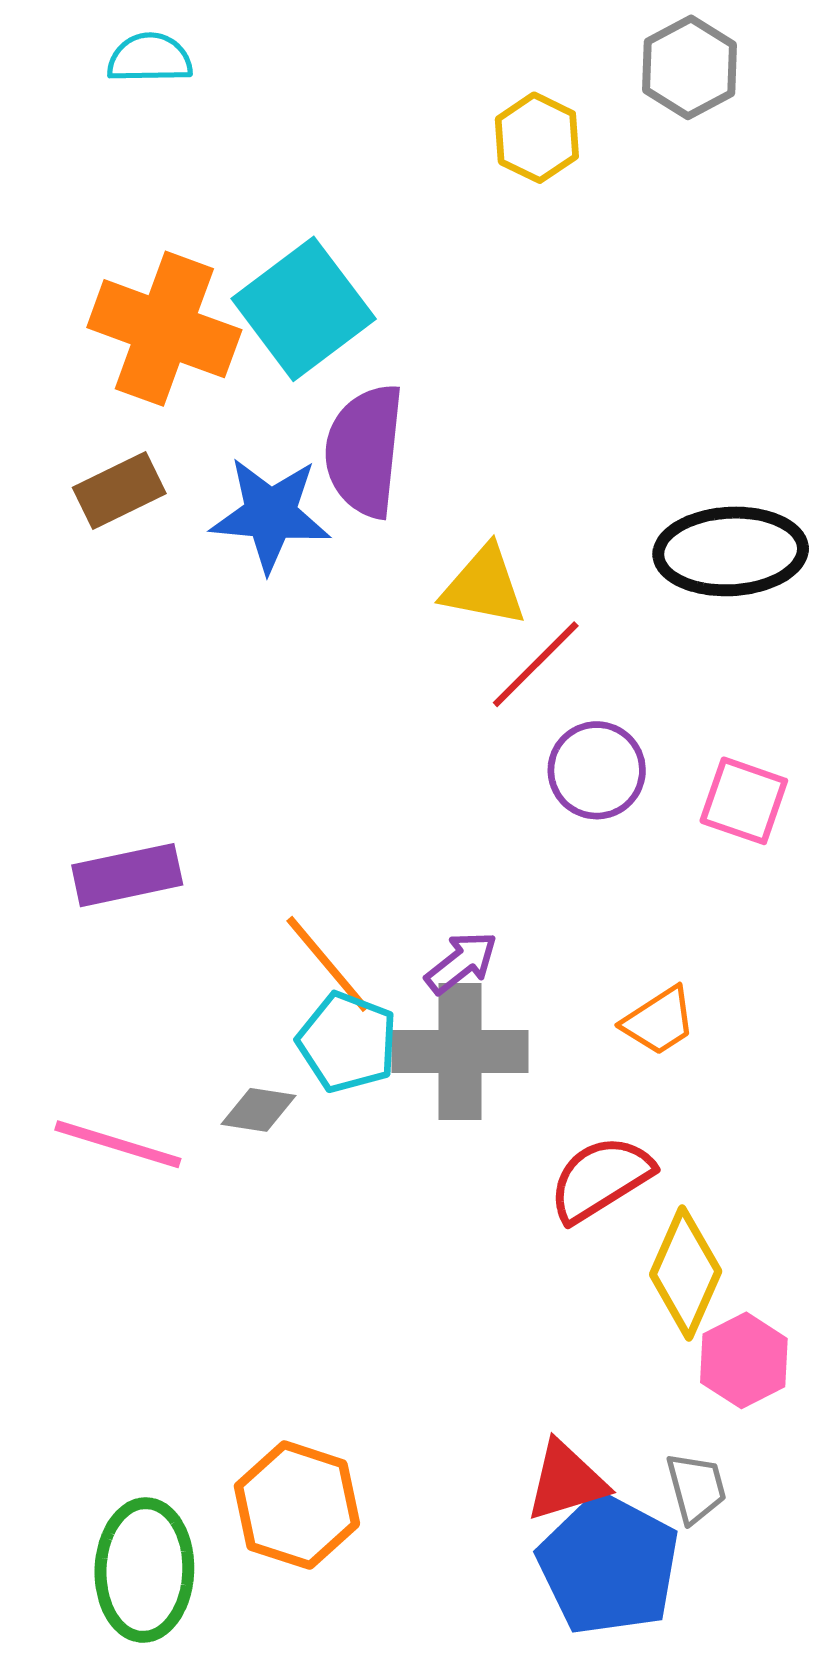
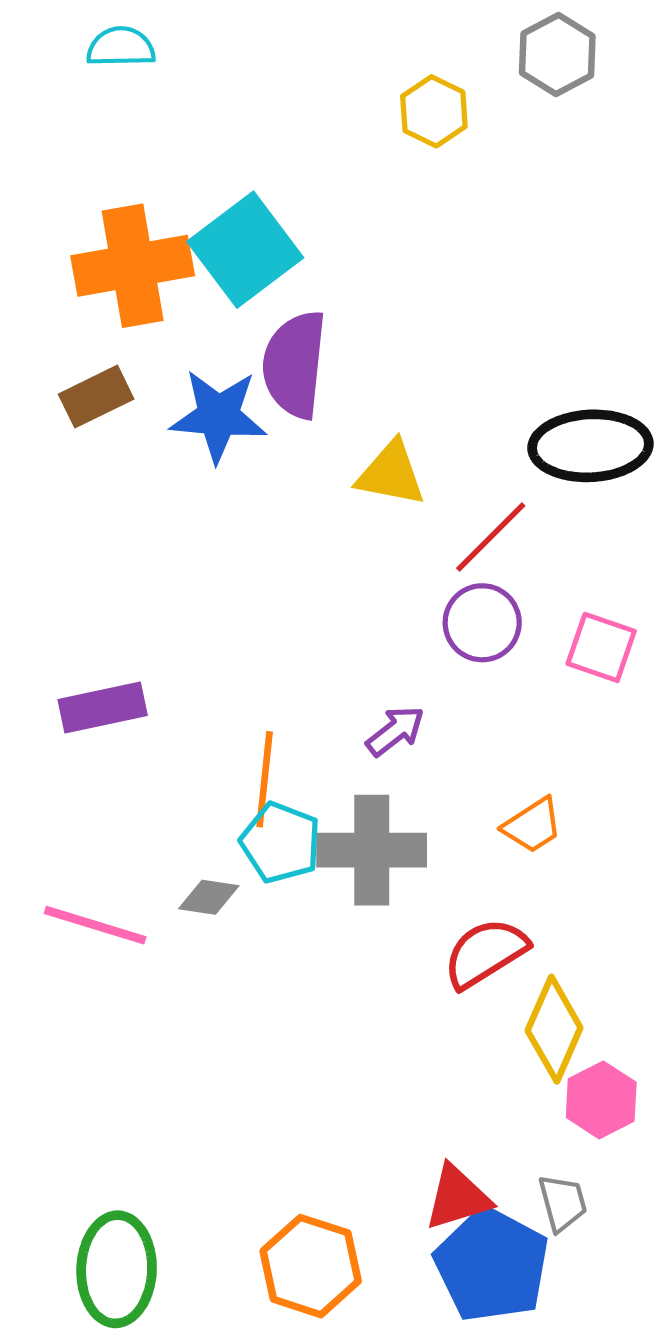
orange cross: (164, 329) -> (133, 266), turned -30
red line: (536, 664) -> (491, 537), moved
purple arrow: (461, 963) -> (395, 731), moved
orange line: (327, 964) -> (265, 779), turned 46
orange hexagon: (297, 1505) -> (311, 1266), moved

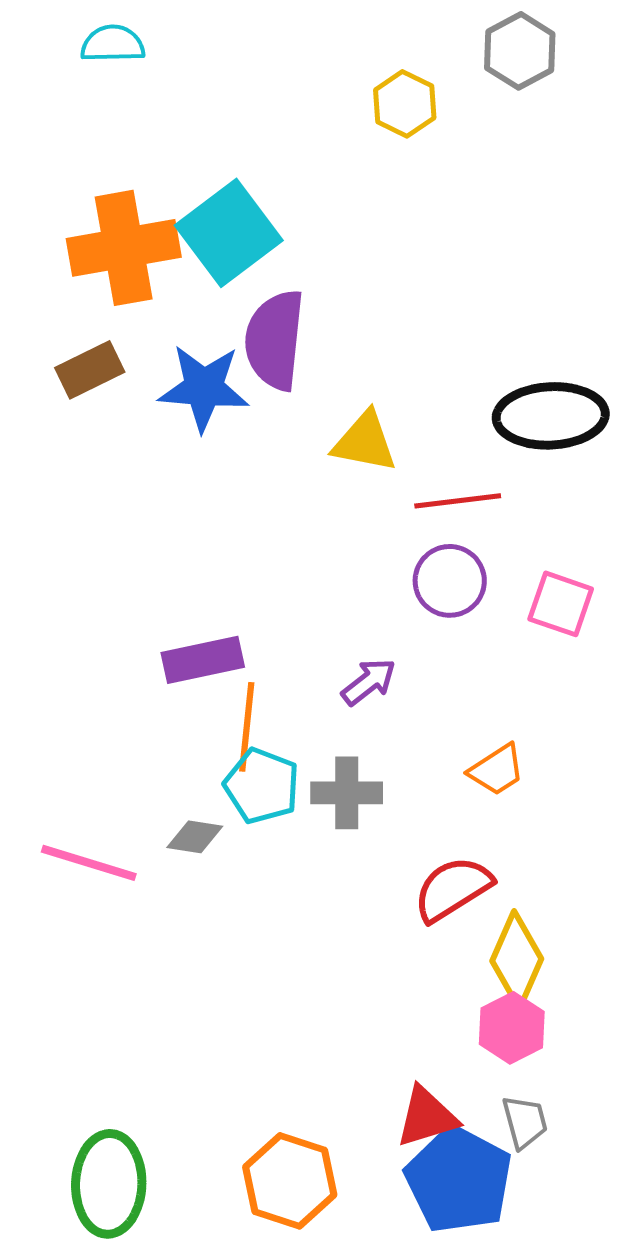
red line: (491, 537) -> (458, 501), turned 38
purple rectangle: (103, 707) -> (203, 660), moved
gray cross: (372, 850) -> (347, 793), size x0.7
pink hexagon: (601, 1100) -> (512, 1028), moved

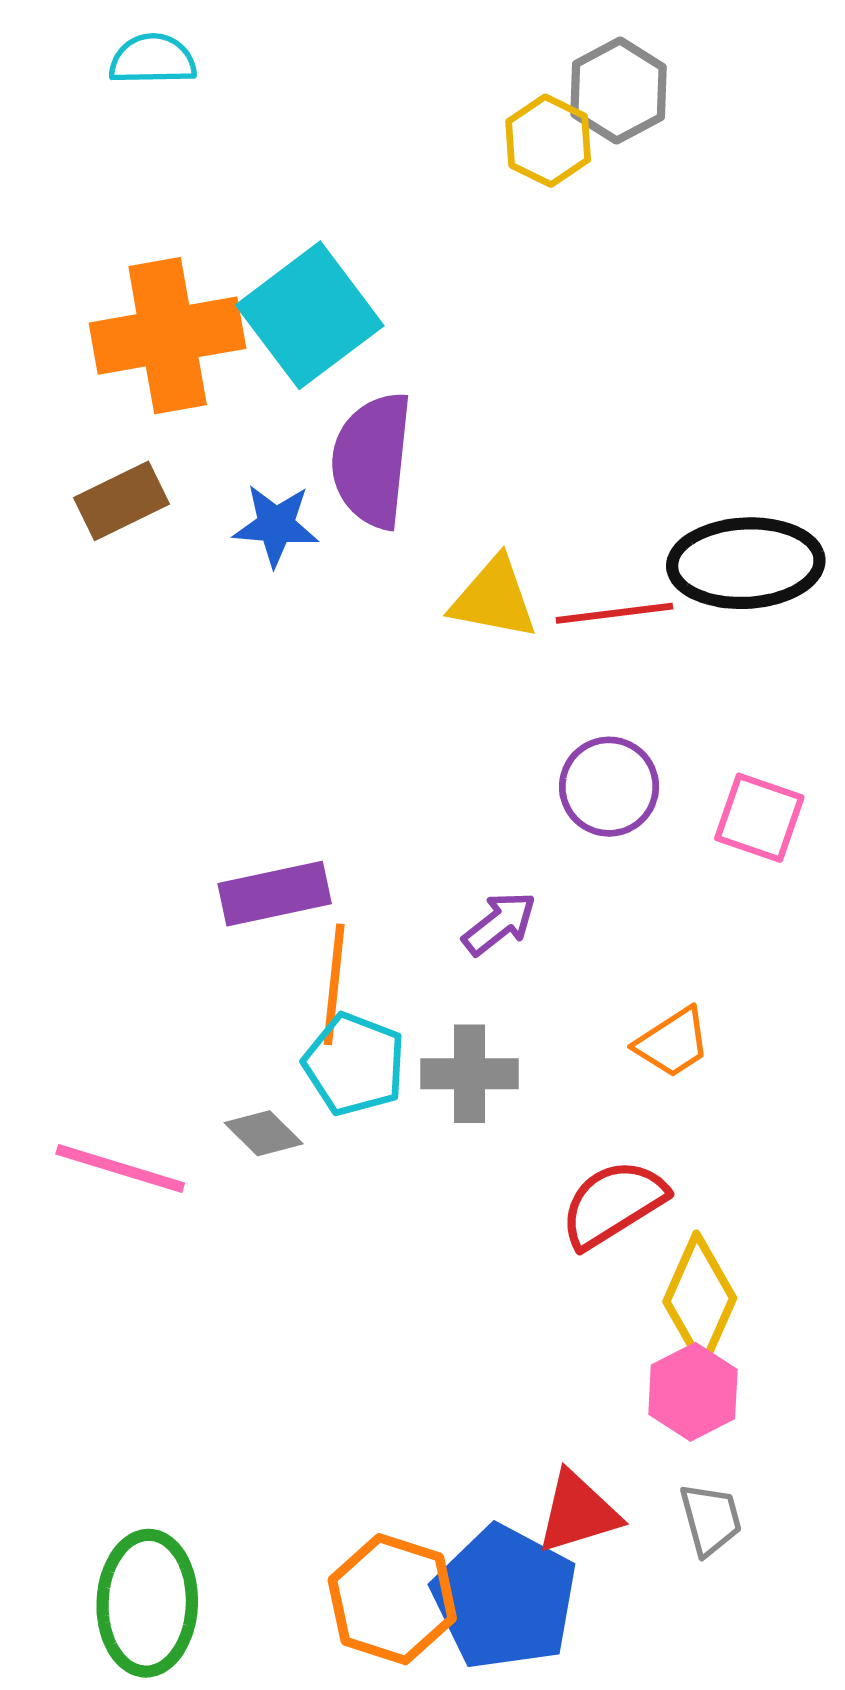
gray hexagon: (520, 51) -> (618, 91), moved
blue star: (204, 388) -> (276, 525), size x0.7
red line: (458, 501) -> (614, 613), moved
gray diamond: (195, 837) -> (264, 1133), turned 36
blue pentagon: (459, 1180) -> (505, 1598), moved

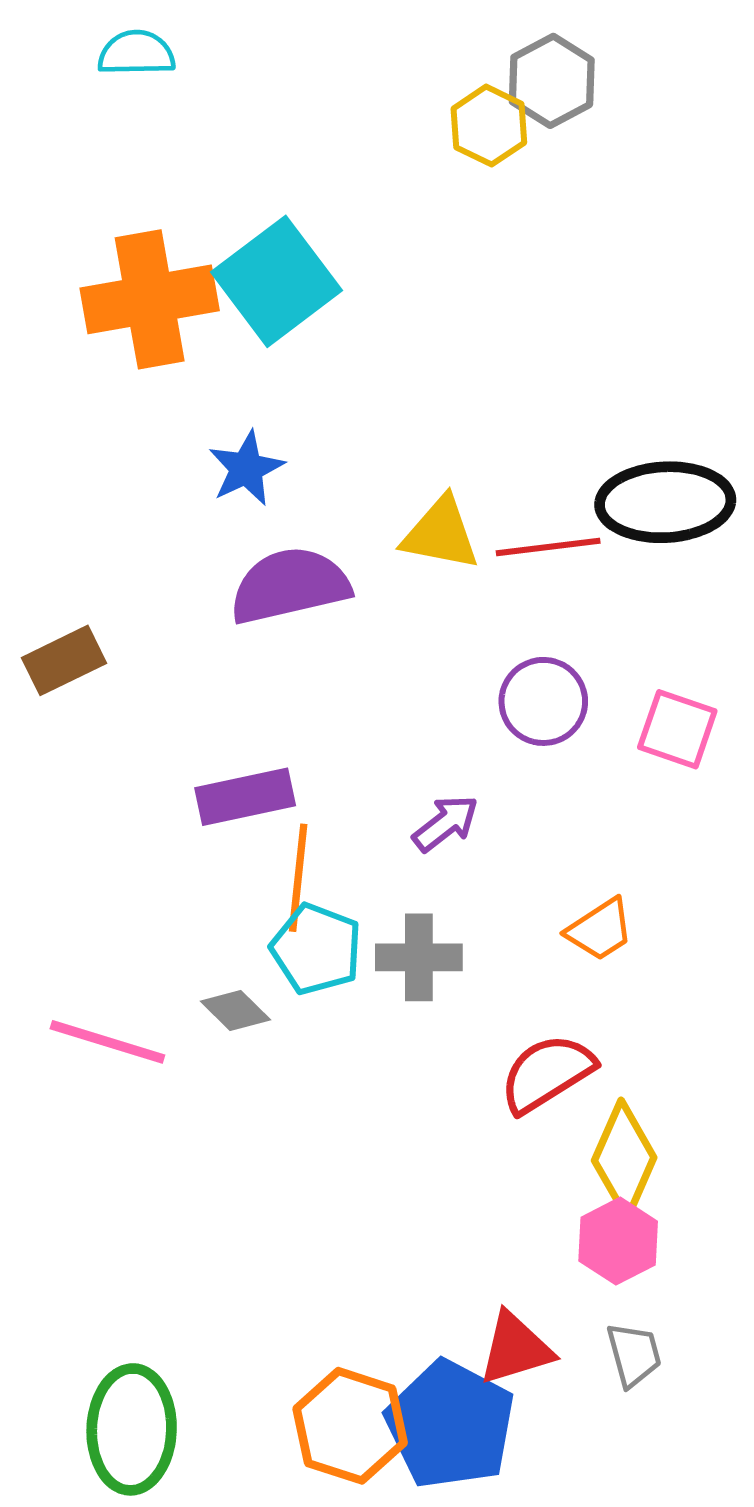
purple semicircle: (372, 460) -> (290, 586), moved, turned 71
brown rectangle: (122, 501) -> (64, 660), moved
blue star: (276, 525) -> (246, 468), turned -30

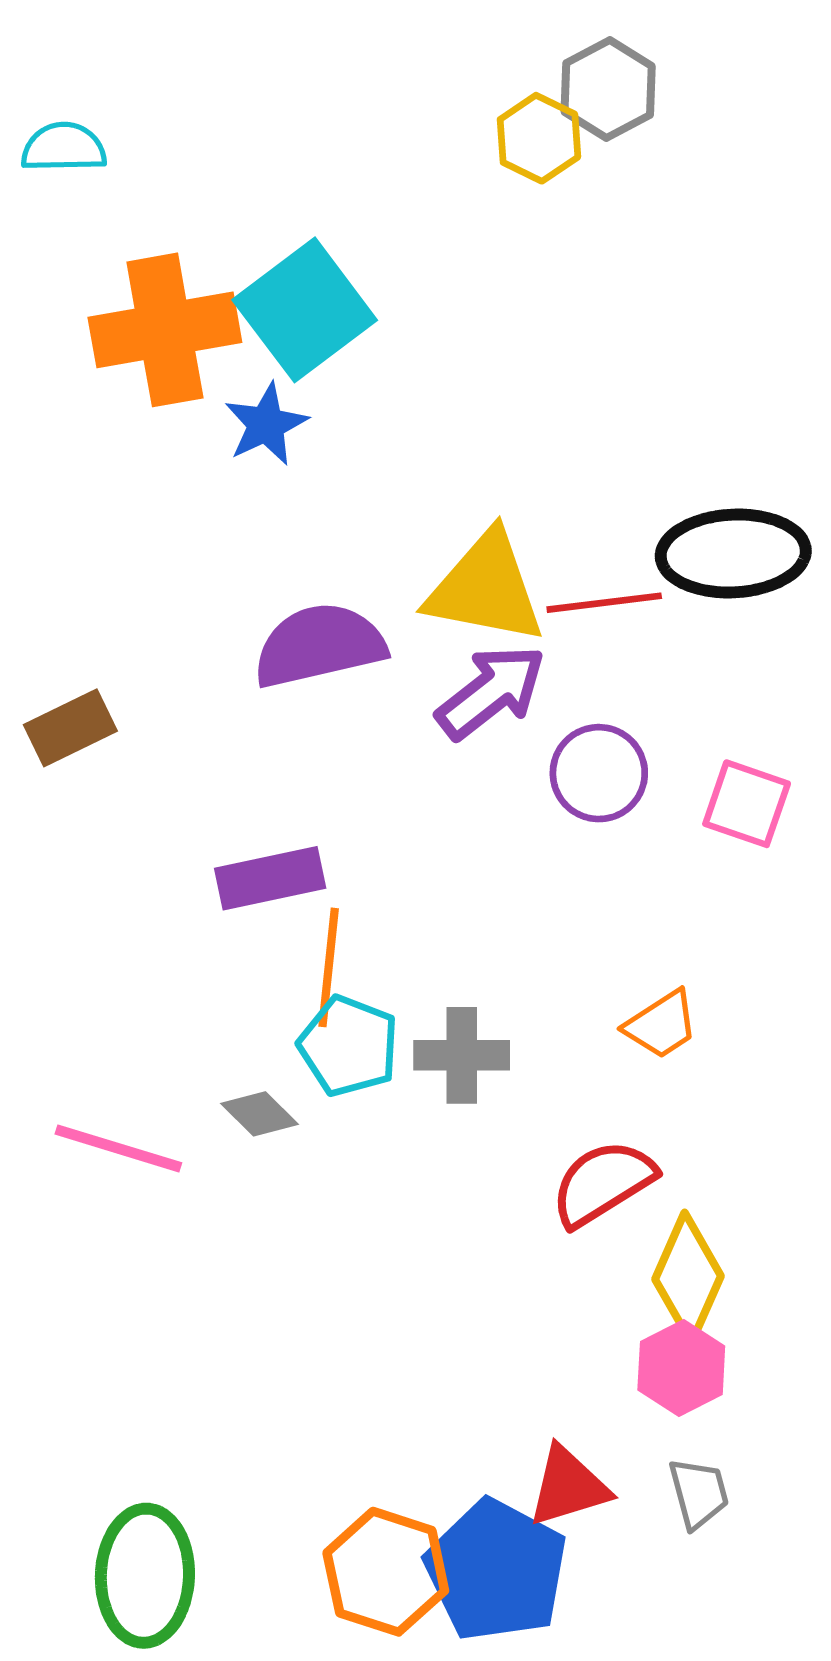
cyan semicircle: (136, 53) -> (64, 148), moved
blue star: (246, 468) -> (266, 424), moved
yellow triangle: (441, 534) -> (486, 588), size x1.4
purple arrow: (445, 823) -> (491, 692), moved, size x1.5

